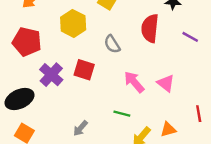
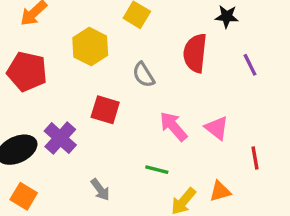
purple line: (190, 37) -> (250, 65), turned 35
purple cross: (51, 75) -> (60, 138), moved
red line: (199, 114) -> (255, 158), moved
gray arrow: (80, 128) -> (100, 190), turned -77

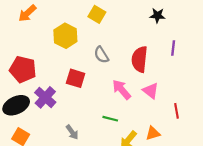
red semicircle: (195, 53) -> (139, 59), moved
purple line: (250, 65) -> (173, 48), turned 32
red pentagon: (27, 71) -> (23, 69), moved

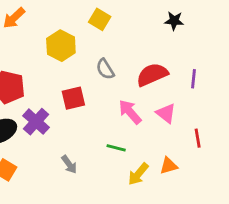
purple line: (173, 48) -> (194, 79), moved
red semicircle: (139, 59) -> (152, 75), turned 60
red square: (76, 78) -> (73, 98), turned -30

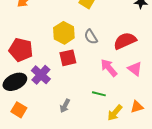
yellow hexagon: (61, 46) -> (64, 33), moved
gray arrow: (69, 164) -> (65, 106), turned 64

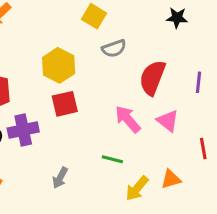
gray semicircle: (91, 37) -> (114, 48), moved, turned -77
red semicircle: (125, 41) -> (152, 78), turned -45
purple cross: (41, 75) -> (23, 130), turned 36

